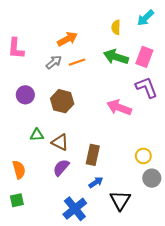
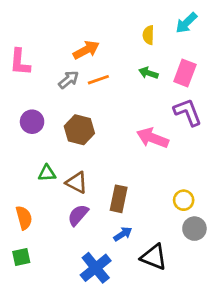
green arrow: (116, 57) -> (148, 73), size x0.6
black triangle: (120, 200) -> (154, 257), turned -40

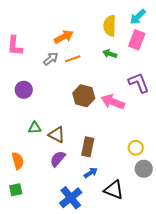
yellow semicircle: (148, 35) -> (110, 26), size x1.5
pink rectangle: (185, 73) -> (137, 40), moved
brown hexagon: (79, 130) -> (84, 96), moved

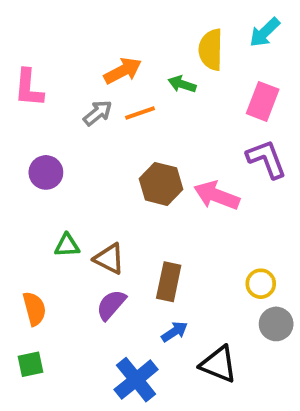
pink rectangle: (137, 40) -> (263, 101), moved
green arrow: (110, 54) -> (182, 84), moved

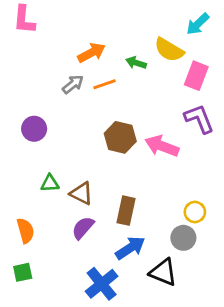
yellow semicircle: (211, 50) -> (169, 50), moved, turned -60
pink L-shape: (29, 88) -> (24, 20), moved
gray circle: (276, 324) -> (183, 238), moved
blue arrow: (174, 332) -> (130, 248), size x1.5

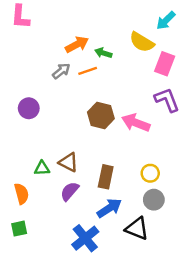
green arrow: (136, 63) -> (103, 53), moved
green triangle: (50, 183) -> (42, 168), moved
yellow circle: (195, 212) -> (150, 173), moved

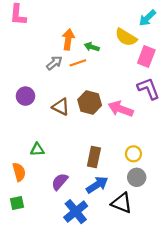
orange arrow: (77, 45) -> (68, 39), turned -54
brown triangle: (68, 162) -> (61, 107), moved
purple semicircle: (70, 191) -> (60, 182), moved

